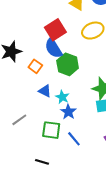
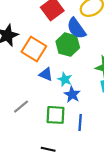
blue semicircle: (53, 48) -> (76, 28), moved
orange square: (35, 66) -> (34, 49), size x1.6
blue line: (74, 139) -> (80, 122), turned 49

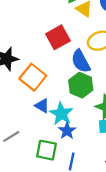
green hexagon: (68, 45) -> (81, 85), moved
cyan star: (65, 79) -> (61, 114), size x1.5

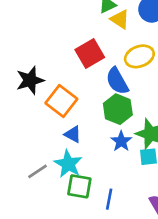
cyan star: (61, 114) -> (68, 164), moved
blue star: (67, 131) -> (121, 141), moved

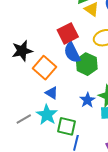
blue semicircle: (117, 81) -> (72, 53), moved
green hexagon: (118, 109) -> (87, 64), moved
green square: (79, 186) -> (66, 126), moved

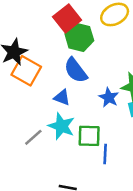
blue semicircle: (72, 53) -> (76, 70), moved
green hexagon: (87, 64) -> (79, 37), moved
orange square: (45, 68) -> (26, 71), moved

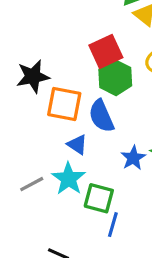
orange square: (26, 71) -> (64, 104), moved, turned -32

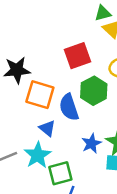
green hexagon: (115, 77) -> (94, 91), moved
green square: (99, 198) -> (60, 173), turned -35

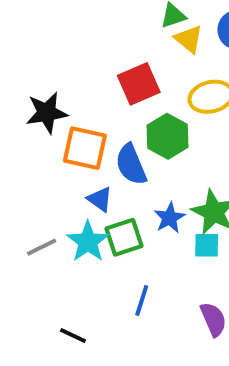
green square: (60, 173) -> (124, 237), moved

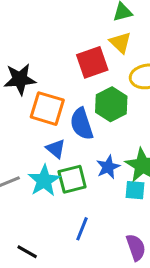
yellow triangle: (189, 39) -> (120, 43), moved

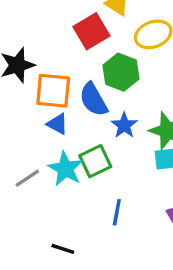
blue triangle: (56, 149) -> (57, 124), moved
blue star: (108, 167) -> (124, 125), moved

